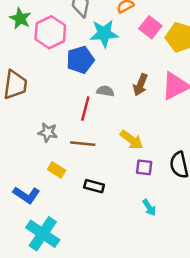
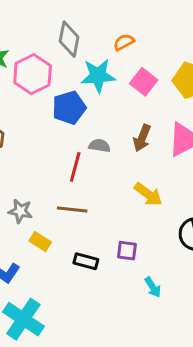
pink square: (150, 27) -> (144, 82), moved
gray star: (48, 132) -> (20, 211), moved
yellow arrow: (132, 140) -> (148, 194), moved
purple square: (144, 167) -> (127, 251), moved

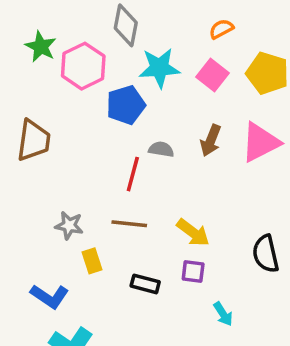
orange semicircle: (124, 42) -> (221, 29), moved
yellow arrow: (148, 194) -> (193, 233), moved
yellow rectangle: (40, 241) -> (92, 261), turned 40

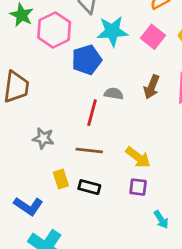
gray star: (69, 225) -> (43, 138), moved
black rectangle: (145, 284) -> (89, 187), moved

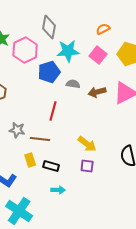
brown arrow: (152, 87) -> (97, 92), turned 54
gray semicircle: (114, 94) -> (73, 84), moved
brown line: (89, 151) -> (40, 139), moved
cyan arrow: (161, 220) -> (58, 190), moved, turned -56

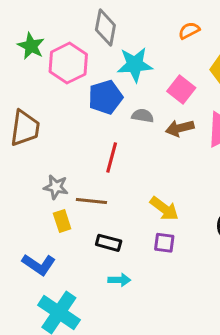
pink square: (98, 55) -> (181, 89), moved
yellow rectangle: (30, 160) -> (62, 221), moved

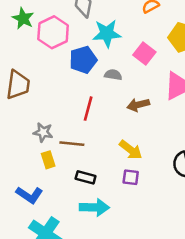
brown arrow: (180, 128) -> (138, 105), moved
cyan arrow: (119, 280) -> (94, 207), size x1.6

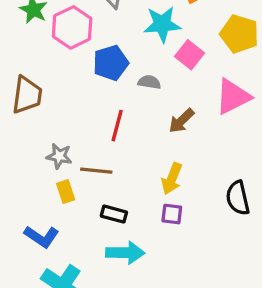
cyan star: (107, 33) -> (162, 24), moved
brown arrow: (138, 105) -> (181, 121), turned -30
yellow arrow: (131, 150) -> (172, 179), turned 75

